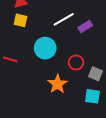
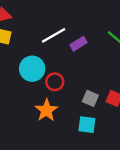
red circle: (76, 62) -> (55, 82), moved

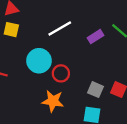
purple rectangle: (79, 44) -> (95, 37), moved
orange star: (46, 110) -> (53, 101), turned -30

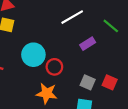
white line: (60, 28) -> (72, 17), moved
purple rectangle: (95, 37) -> (88, 44), moved

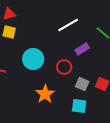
red circle: (54, 67) -> (64, 67), moved
orange star: (47, 93) -> (45, 94), turned 30

